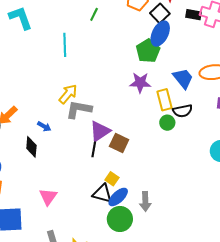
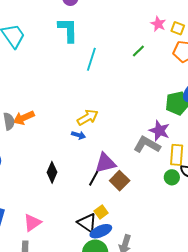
cyan line: (65, 45) -> (91, 59), moved
gray L-shape: (79, 109) -> (147, 145), moved
blue arrow: (44, 126) -> (79, 135), moved, turned -32
black diamond: (31, 147) -> (52, 172), moved
pink triangle: (48, 197) -> (32, 223), moved

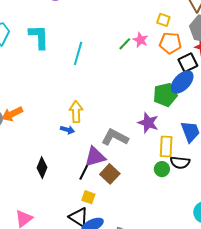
pink star: (158, 24) -> (140, 40), moved
cyan L-shape: (68, 30) -> (39, 37), moved
yellow arrow: (88, 117) -> (76, 112), turned -60
gray L-shape: (147, 145) -> (115, 137), moved
yellow square: (101, 212) -> (88, 197), moved, turned -32

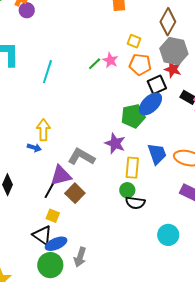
black semicircle: (180, 163) -> (135, 203), moved

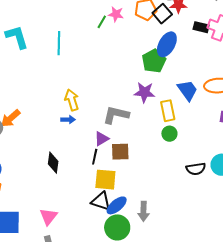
black square: (157, 85) -> (162, 14), moved
purple triangle: (61, 176) -> (102, 139), size x0.7
brown square: (75, 193) -> (120, 152), turned -30
black semicircle: (135, 203) -> (196, 169), moved
yellow square: (53, 216) -> (105, 180), size x1.6

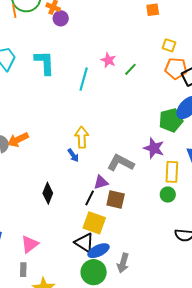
pink star: (116, 14) -> (108, 60), moved
blue arrow: (68, 120) -> (73, 155), turned 40

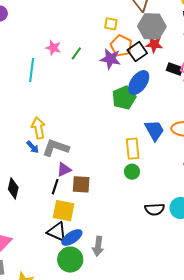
orange pentagon: (176, 68) -> (121, 46), turned 30
purple star: (154, 148) -> (110, 59), moved
gray L-shape: (121, 163) -> (56, 148), moved

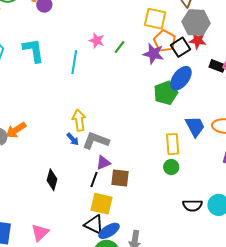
yellow square: (111, 24) -> (155, 19), size x1.6

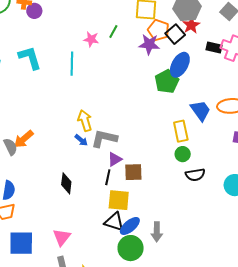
red star: (198, 41) -> (191, 25), turned -30
green line: (120, 47) -> (113, 32), moved
black semicircle: (192, 205) -> (195, 175), moved

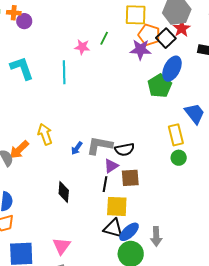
yellow arrow: (85, 121) -> (45, 134), moved
blue arrow: (81, 140) -> (77, 148), turned 88
black semicircle: (195, 175) -> (125, 149), moved

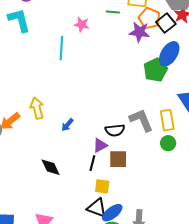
green line: (104, 38) -> (113, 12), moved, turned 64
cyan L-shape: (22, 68) -> (19, 20), moved
gray L-shape: (100, 145) -> (141, 120), moved, turned 52
black diamond: (64, 192) -> (51, 167), turned -35
yellow square: (117, 206) -> (102, 186), size x0.7

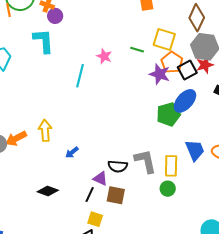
purple triangle: (100, 145) -> (100, 179), turned 42
black diamond: (51, 167) -> (48, 191), turned -55

